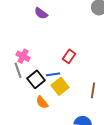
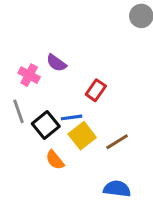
purple semicircle: (41, 13) -> (56, 63), moved
pink cross: (23, 56) -> (29, 75), moved
brown line: (93, 90) -> (117, 142), moved, turned 49

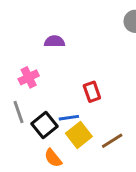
purple semicircle: (56, 63) -> (55, 41), moved, turned 144
pink cross: (29, 75) -> (29, 77), turned 36
red rectangle: (96, 90) -> (92, 92), turned -54

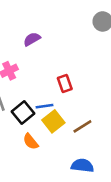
purple semicircle: (55, 41) -> (32, 39), turned -30

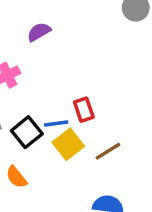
red rectangle: (65, 83) -> (84, 110), moved
orange semicircle: (31, 142) -> (16, 177), moved

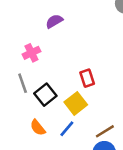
blue line: (56, 123) -> (67, 129), moved, turned -42
brown line: (108, 151) -> (105, 131), moved

